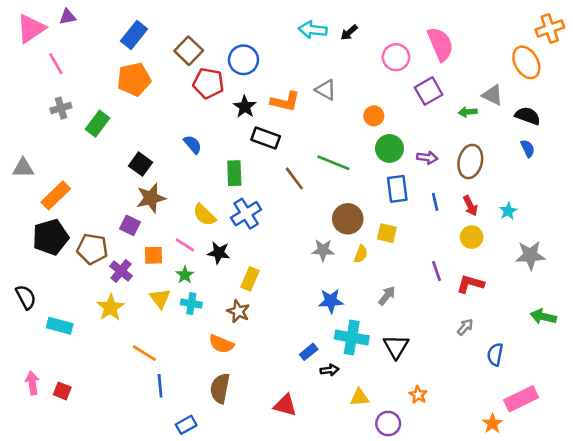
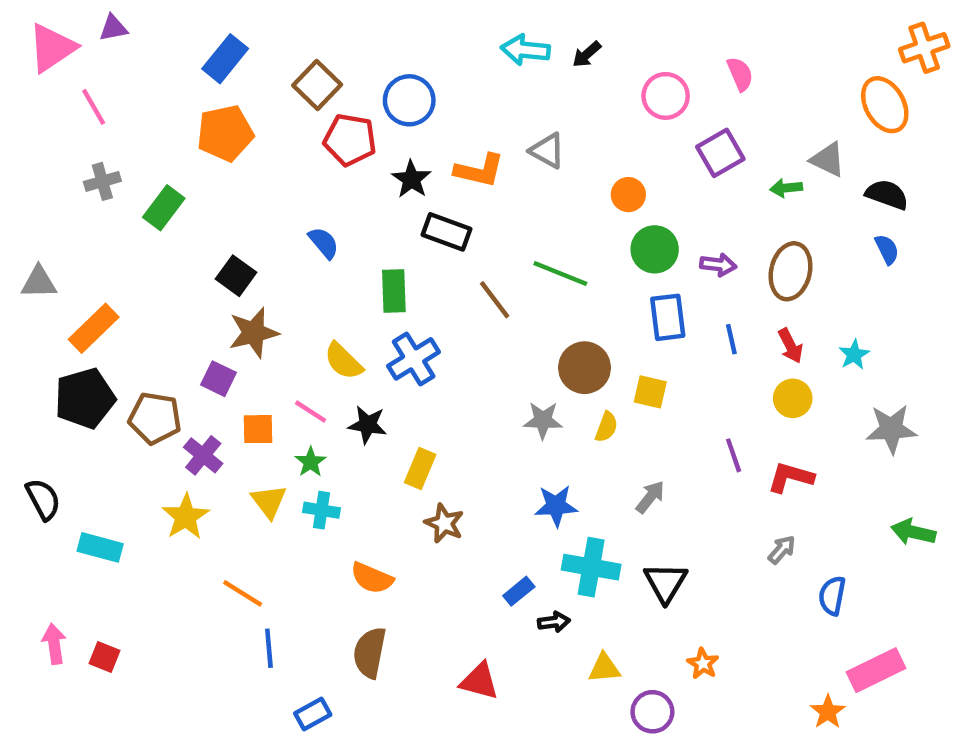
pink semicircle: (440, 44) -> (740, 74), size x0.6
brown star: (238, 311) -> (444, 523), moved

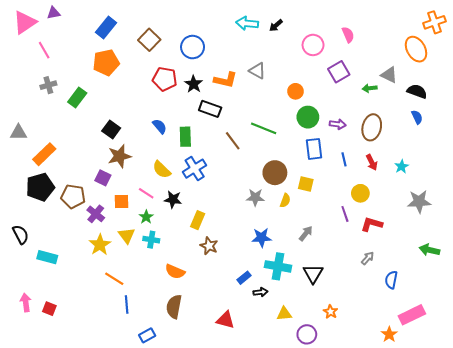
red pentagon: (350, 140) -> (165, 79), moved
blue semicircle: (324, 243) -> (160, 126), moved
yellow circle: (793, 398) -> (360, 193), moved
yellow star: (186, 517) -> (100, 245), moved

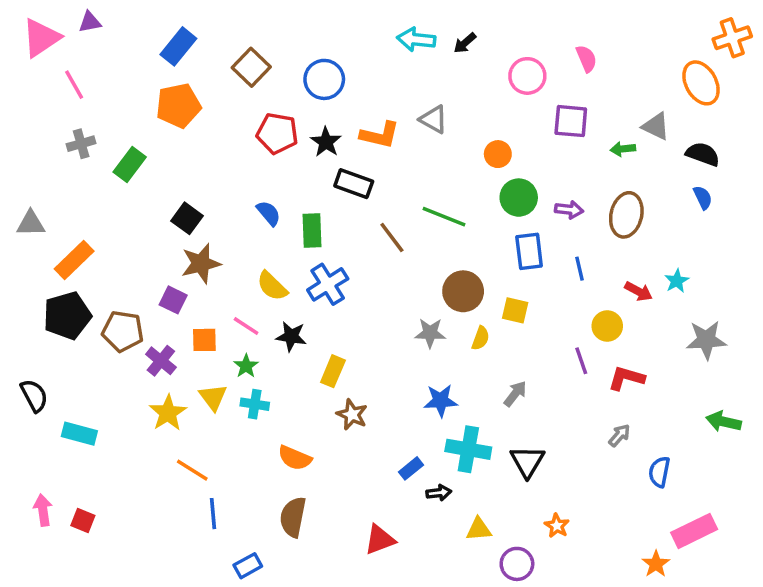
purple square: (339, 72) -> (571, 121), turned 35
red arrow: (372, 162) -> (639, 291), moved, turned -35
red triangle: (225, 320) -> (380, 540), turned -36

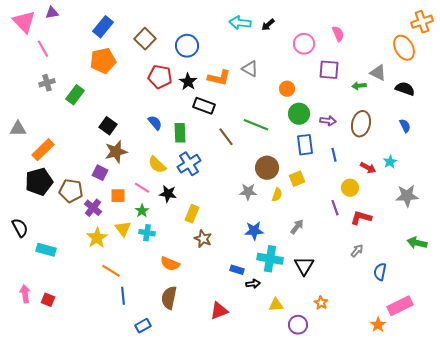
pink triangle: (41, 38) -> (24, 22), turned -40
blue semicircle: (703, 198) -> (405, 126), moved
yellow square: (515, 310) -> (297, 179), turned -35
blue rectangle: (411, 468) -> (237, 270), turned 56

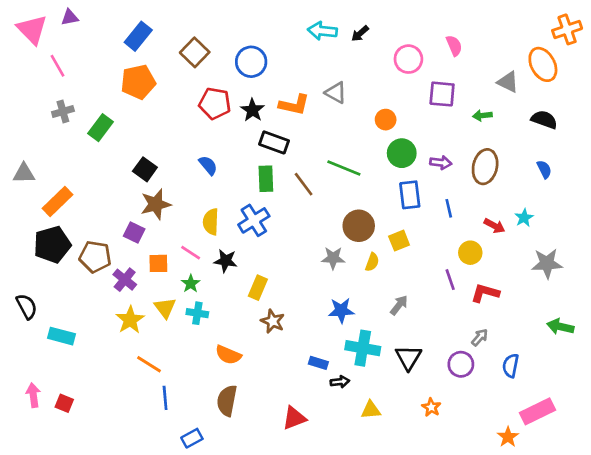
gray triangle: (378, 73) -> (508, 82), moved
green rectangle: (180, 133) -> (266, 179), moved
yellow semicircle: (157, 165) -> (211, 222), turned 48
purple circle: (298, 325) -> (461, 364), moved

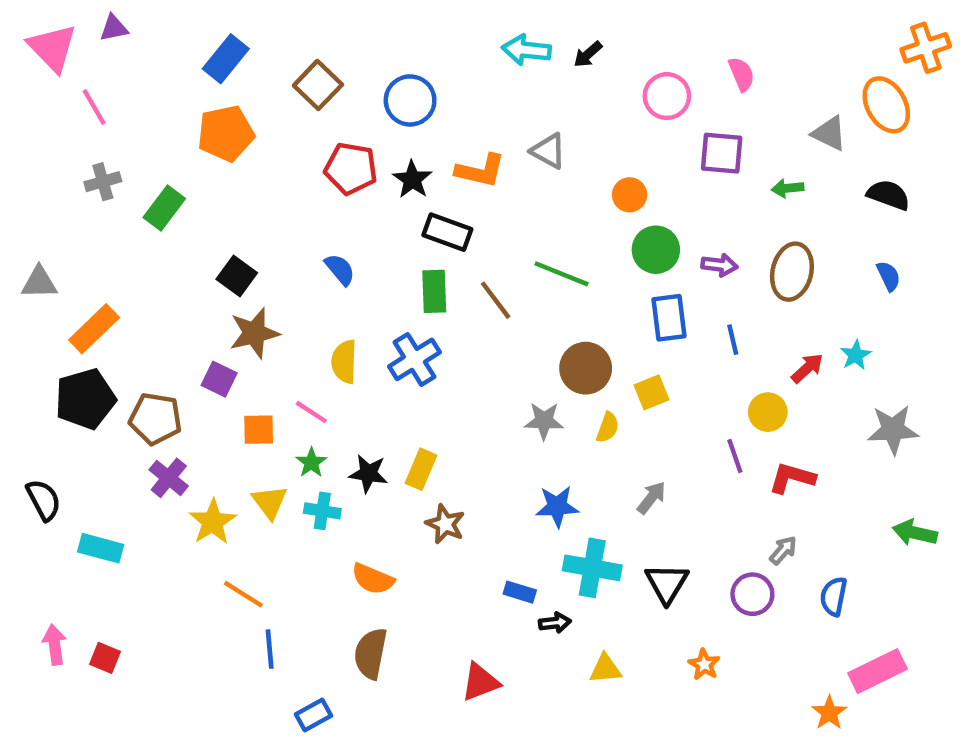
red arrow: (494, 226) -> (807, 368), turned -70
black star: (226, 261) -> (368, 474), moved
purple cross: (125, 280) -> (169, 478), moved

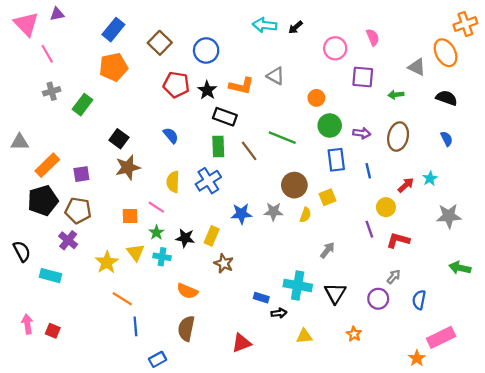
purple square: (219, 379) -> (81, 174), moved, turned -35
purple cross: (169, 478) -> (68, 240), moved
blue star: (557, 506) -> (241, 214), moved

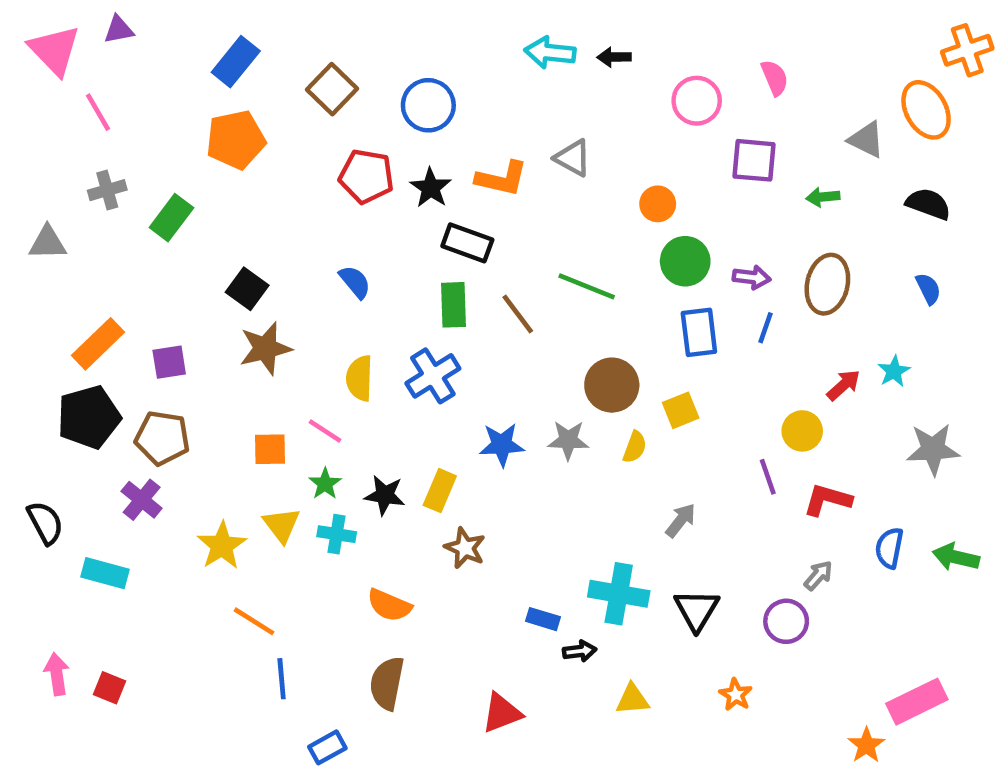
black arrow: (295, 27) -> (614, 57), turned 40
gray triangle: (20, 142) -> (48, 243), moved
blue line: (368, 171) -> (765, 328), moved, turned 32
blue semicircle: (419, 300) -> (889, 548), moved

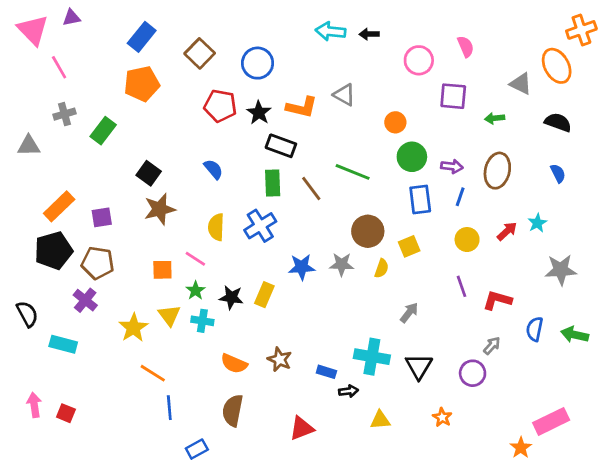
yellow circle: (802, 431) -> (467, 240), moved
brown star: (465, 548) -> (280, 359), moved

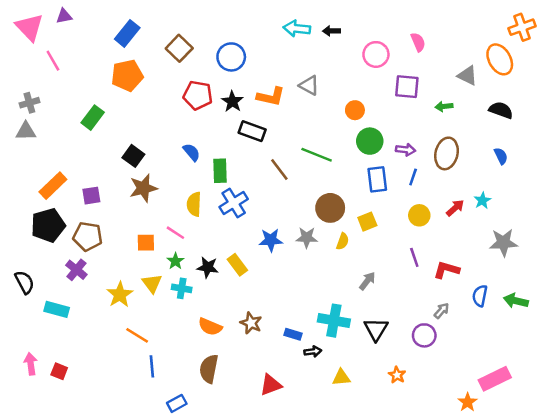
gray cross: (65, 114) -> (29, 103), moved
green rectangle: (273, 183) -> (220, 171), moved
yellow rectangle: (264, 295) -> (237, 265), turned -60

